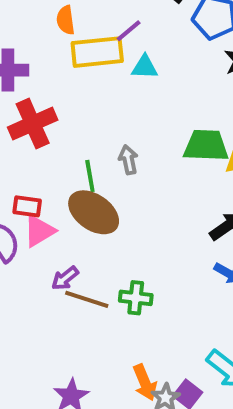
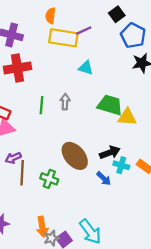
cyan triangle: (145, 67) -> (86, 68), moved
brown ellipse: (94, 212) -> (75, 156), moved
brown line: (87, 299) -> (22, 173), turned 60

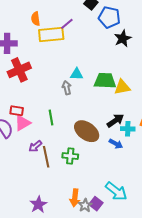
cyan triangle: (86, 68) -> (77, 74), moved
green line: (42, 105) -> (51, 118), moved
orange arrow: (42, 227) -> (75, 198), turned 30

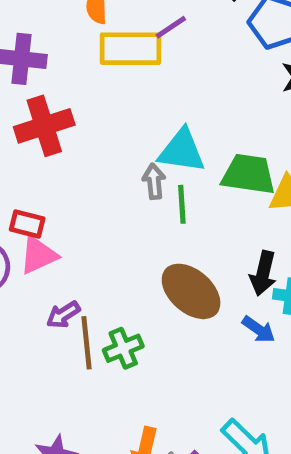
cyan triangle: (77, 74) -> (182, 151), size x1.5
green line: (51, 118) -> (182, 204), moved
black arrow: (115, 121) -> (263, 273), turned 132
green cross: (70, 156) -> (123, 348), moved, turned -35

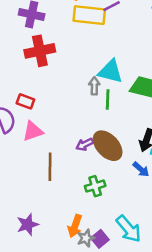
pink triangle: (38, 255) -> (33, 131), moved
purple arrow: (63, 315) -> (85, 144), moved
green cross: (123, 348) -> (95, 186), moved

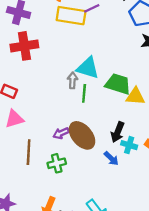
green cross: (95, 186) -> (57, 163), moved

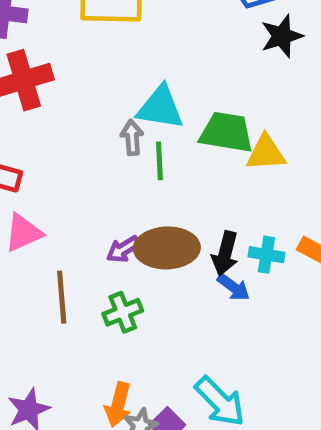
black arrow: (118, 132) -> (225, 253), moved
brown ellipse: (82, 135) -> (167, 248), turned -44

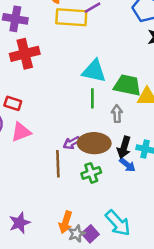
gray arrow: (132, 137) -> (117, 114), moved
brown line: (62, 297) -> (58, 164), moved
green cross: (123, 312) -> (91, 173), moved

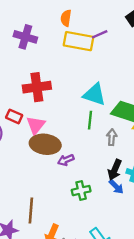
red cross: (25, 54) -> (37, 87), moved
pink triangle: (21, 132) -> (36, 125), moved, turned -36
brown ellipse: (94, 143) -> (45, 144), moved
brown line: (58, 164) -> (31, 210), moved

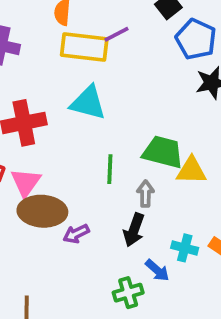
cyan triangle: (94, 94) -> (88, 103), moved
black arrow: (115, 170) -> (134, 230), moved
green cross: (81, 191) -> (128, 293), moved

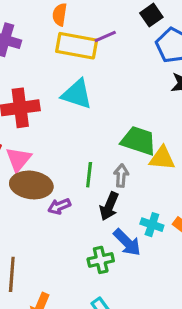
green line: (110, 169) -> (89, 175), moved
blue arrow: (157, 270) -> (127, 242), size x1.4

